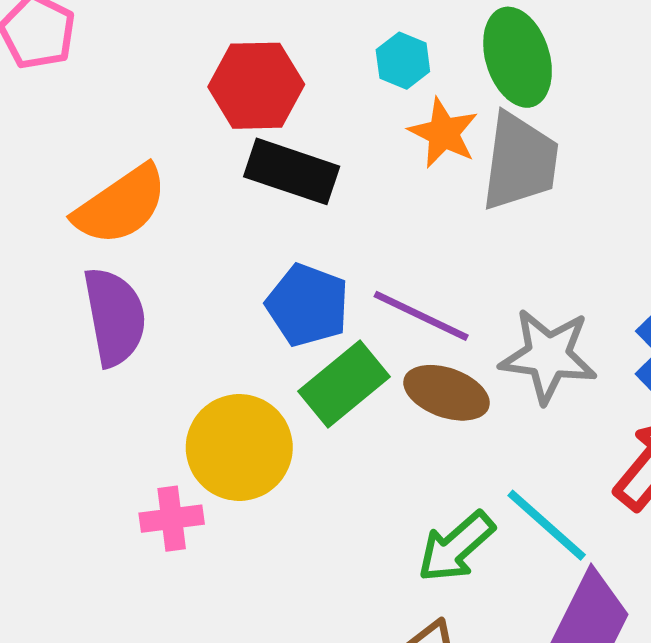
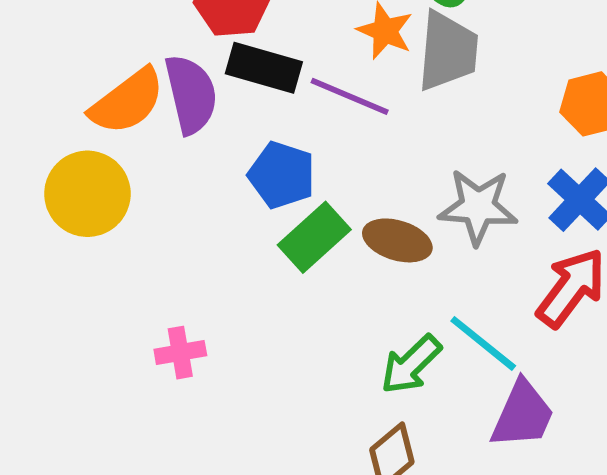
purple line: (421, 316) -> (350, 96), moved
purple semicircle: (115, 317) -> (191, 94), moved
yellow circle: (239, 447) -> (87, 194), moved

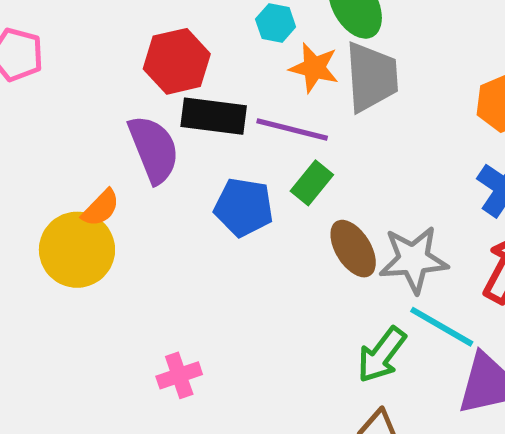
orange semicircle: (127, 101) -> (101, 208), moved, size x0.6
gray star: (478, 207) -> (414, 260), moved
green rectangle: (314, 237) -> (312, 183), moved, size x0.7
brown ellipse: (397, 240) -> (353, 249), turned 50

